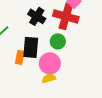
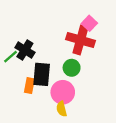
black cross: (37, 16) -> (25, 50), moved
yellow semicircle: (49, 78) -> (62, 109), turned -88

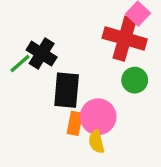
green circle: (72, 68) -> (135, 80), moved
orange rectangle: (29, 86) -> (75, 123), moved

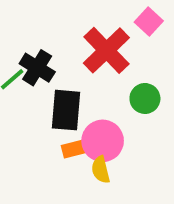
red cross: (125, 39) -> (106, 50), moved, turned 30
orange rectangle: (75, 123) -> (76, 149), turned 65

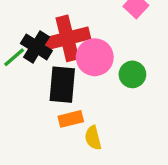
red cross: (106, 50) -> (67, 38), moved, turned 30
pink circle: (103, 141) -> (95, 57), moved

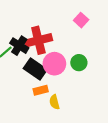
pink circle: (95, 57) -> (54, 64), moved
black rectangle: (62, 85) -> (35, 69), turned -60

